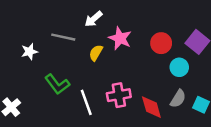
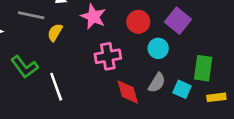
yellow semicircle: (96, 53) -> (55, 32), moved
pink cross: (119, 95) -> (108, 56), moved

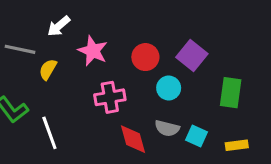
green rectangle: (203, 68) -> (231, 93), moved
gray semicircle: (157, 83) -> (167, 128), turned 72

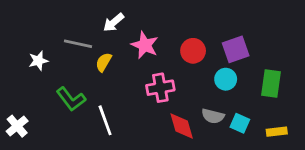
purple square: (192, 55) -> (236, 49), turned 32
cyan circle: (169, 88) -> (226, 79), moved

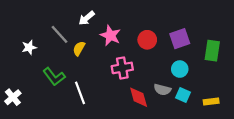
gray line: (78, 44) -> (59, 34), turned 36
cyan circle: (226, 79) -> (180, 69), moved
green rectangle: (271, 83) -> (212, 51), moved

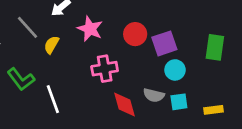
purple square: (180, 39) -> (164, 43), moved
cyan square: (183, 95) -> (179, 102), turned -32

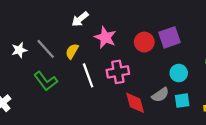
gray line: (28, 27) -> (46, 49), moved
purple square: (164, 43) -> (170, 37), moved
gray semicircle: (154, 95) -> (160, 95), turned -48
white line: (53, 99) -> (88, 75), moved

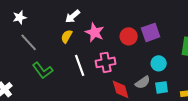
gray line: (46, 49) -> (29, 42), moved
white star: (19, 50) -> (20, 17), moved
yellow semicircle: (72, 51) -> (67, 36), moved

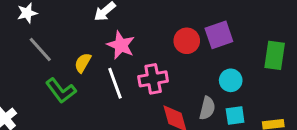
pink star: (95, 32) -> (121, 45), moved
yellow semicircle: (67, 36) -> (83, 63), moved
gray semicircle: (143, 82) -> (207, 108), turned -42

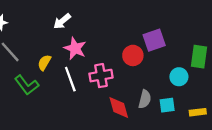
red circle: (187, 41) -> (133, 55), moved
cyan circle: (231, 80) -> (179, 77), moved

